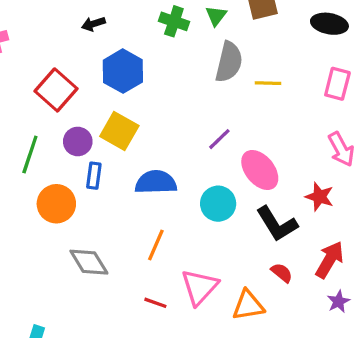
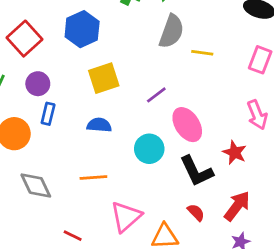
yellow square: (119, 131) -> (104, 78), moved, turned 36
blue semicircle: (156, 182) -> (99, 125), size x0.7
orange line: (156, 245) -> (93, 177), turned 56
red line: (155, 303) -> (73, 236), moved

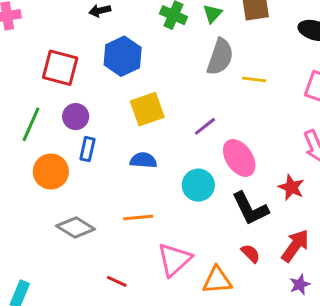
red square: (24, 39) -> (60, 68), turned -32
gray diamond: (36, 186) -> (76, 227), turned -32

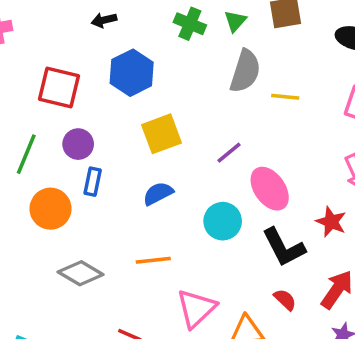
blue semicircle: (143, 160) -> (158, 194), turned -30

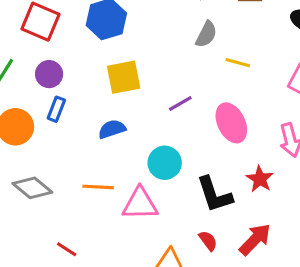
gray semicircle: (245, 71) -> (206, 34), size x0.7
pink ellipse: (270, 189) -> (231, 123), moved
pink triangle: (196, 308) -> (140, 204), moved, turned 33

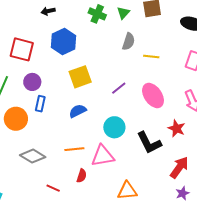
red semicircle: (208, 241) -> (82, 176), moved, turned 64
red line: (67, 249) -> (53, 188), moved

